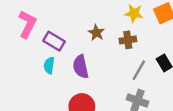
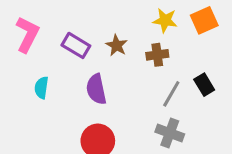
purple rectangle: (54, 41) -> (76, 45), moved
cyan semicircle: (49, 65) -> (41, 88), moved

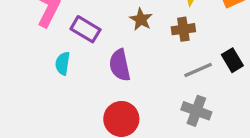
purple rectangle: (76, 45) -> (85, 29), moved
gray line: (171, 94) -> (198, 70), turned 36

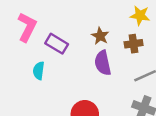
purple semicircle: (120, 65) -> (103, 63), moved

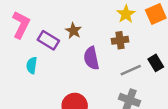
yellow star: (140, 15) -> (126, 14), turned 30
brown star: (100, 36) -> (73, 31), moved

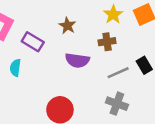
brown star: (73, 31) -> (67, 26), moved
purple semicircle: (91, 58) -> (77, 60), turned -70

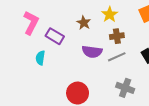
yellow star: (113, 14) -> (110, 14), moved
gray line: (118, 73) -> (117, 57), moved

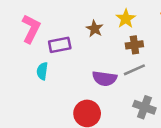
purple rectangle: (55, 36) -> (60, 45), turned -42
purple semicircle: (92, 52) -> (105, 79), moved

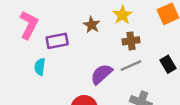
purple semicircle: (105, 79) -> (101, 74), turned 130

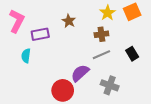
yellow star: (122, 15) -> (108, 13), moved
purple semicircle: (101, 74) -> (80, 73), moved

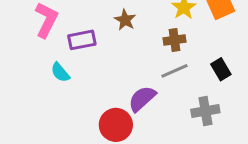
cyan semicircle: (26, 56) -> (60, 72), turned -48
gray cross: (110, 85) -> (205, 111), moved, turned -30

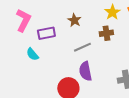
gray line: (175, 71) -> (82, 47), moved
purple semicircle: (142, 99) -> (85, 71), turned -60

